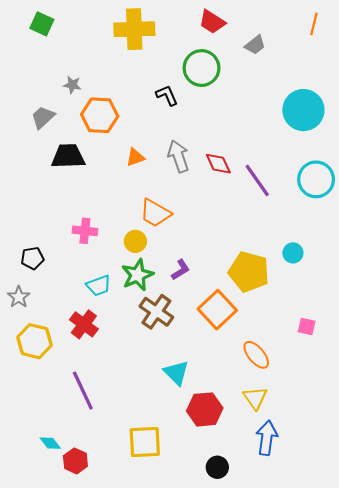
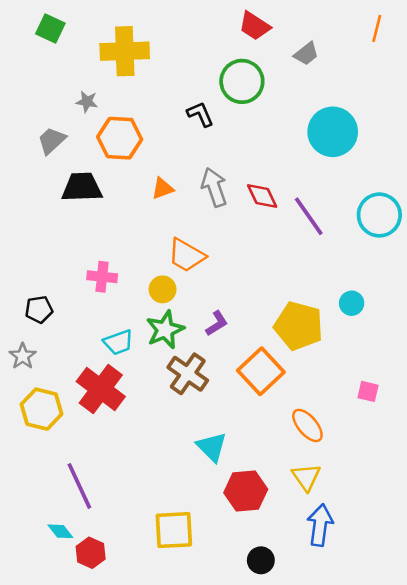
yellow cross: (134, 29) -> (125, 51), moved
cyan circle: (303, 110) -> (333, 132), moved
red cross: (84, 324) -> (101, 389), size x1.4
purple line: (83, 391) -> (79, 486), moved

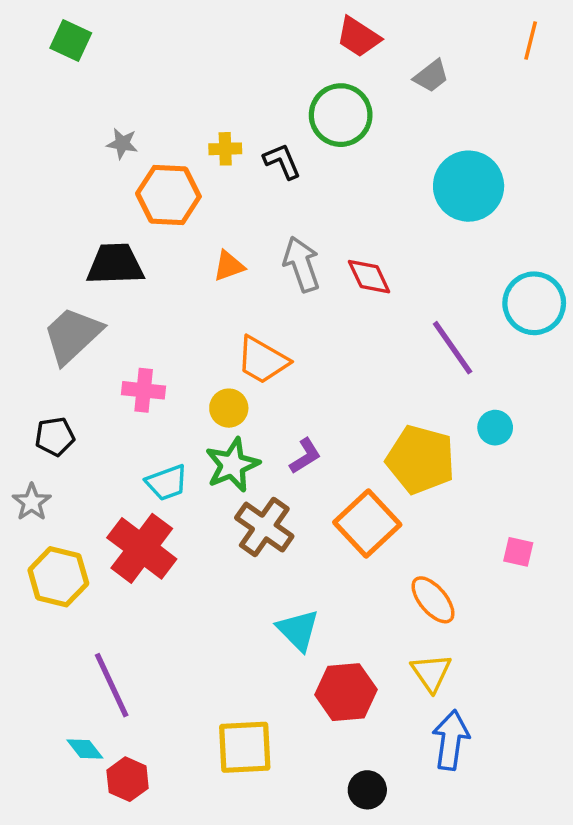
yellow cross: (125, 51) -> (225, 149), moved, size x0.5
gray trapezoid: (52, 141) -> (73, 335), moved, size x1.5
purple line: (309, 216) -> (453, 348), moved

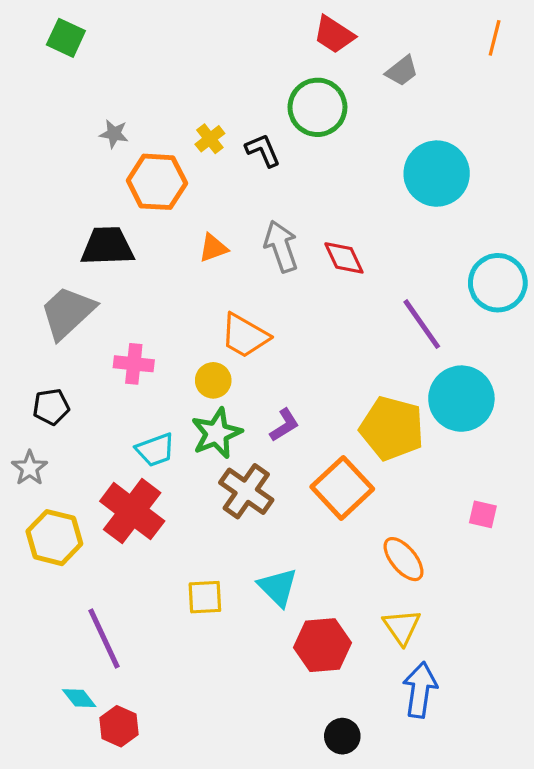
yellow cross: (225, 149) -> (210, 139), turned -36
cyan circle: (495, 428) -> (461, 399), size x2.0
yellow square: (245, 747) -> (205, 597), moved, size x0.7

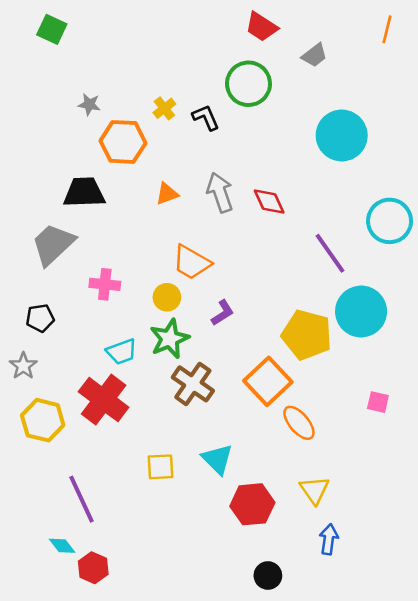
purple L-shape: (284, 425) -> (223, 313), moved
orange ellipse: (404, 559) -> (299, 423), moved
blue arrow: (420, 690) -> (329, 539), size x0.7

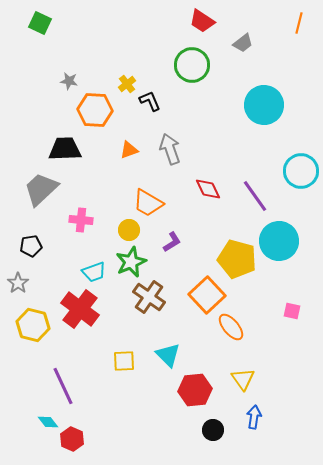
black L-shape: (206, 117) -> (150, 101), moved
red diamond: (269, 201) -> (208, 189), moved
black circle: (268, 576) -> (213, 430), moved

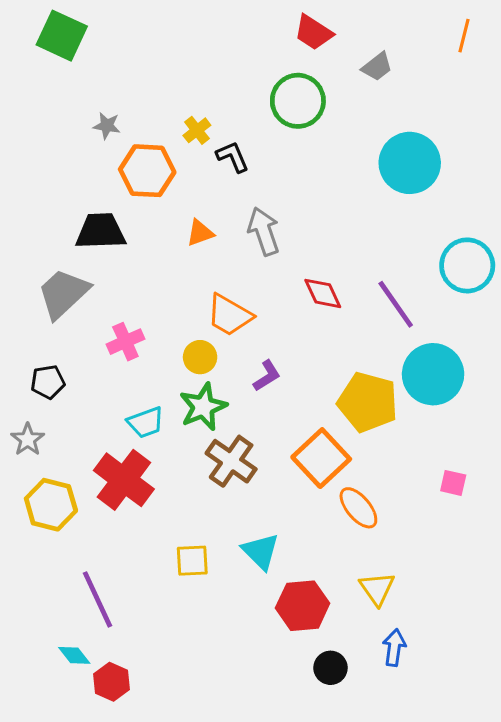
green square: (40, 23) -> (62, 36), size x1.4
pink cross: (81, 220) -> (125, 342), turned -30

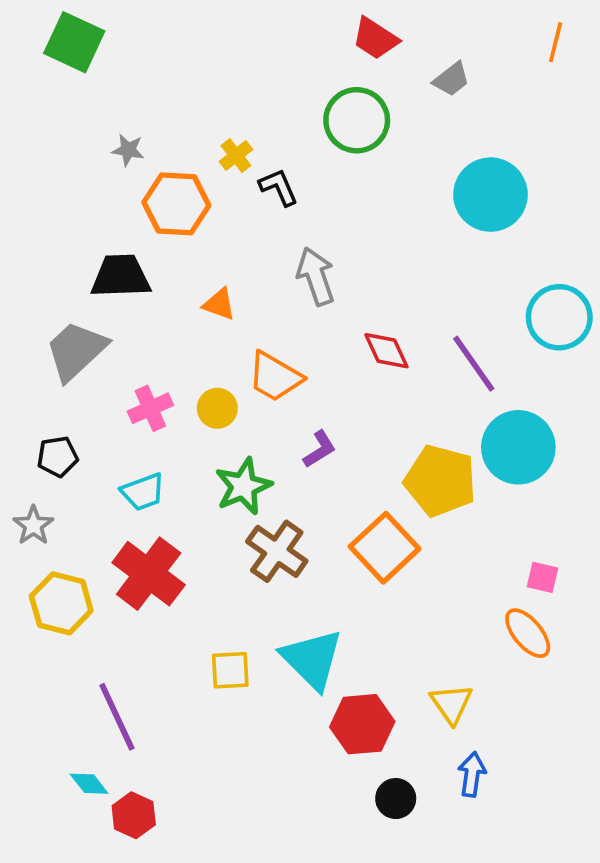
orange triangle: (200, 233) -> (219, 304), moved, turned 40
yellow circle: (200, 357) -> (217, 408), moved
cyan trapezoid: (146, 422) -> (143, 492), moved
orange ellipse: (358, 508) -> (528, 633), moved
cyan triangle: (261, 551) -> (312, 659), size x1.4

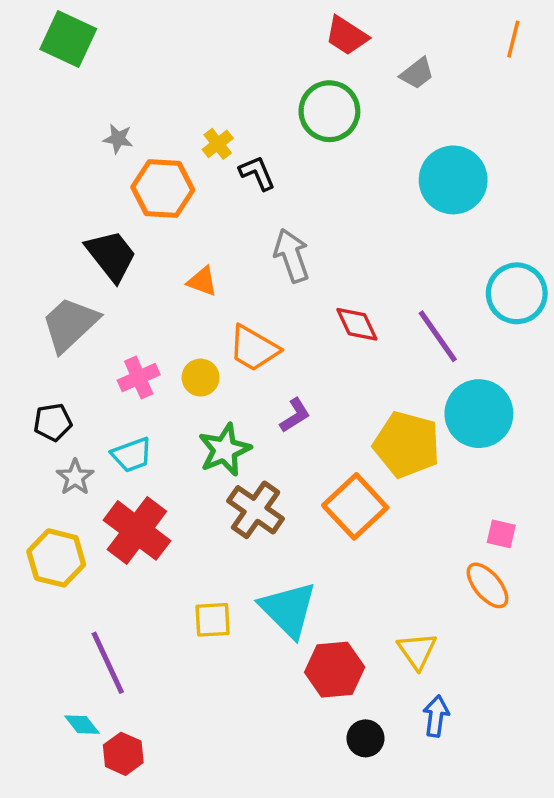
black trapezoid: (121, 276) -> (111, 256), turned 54
gray star: (33, 525) -> (75, 477), moved

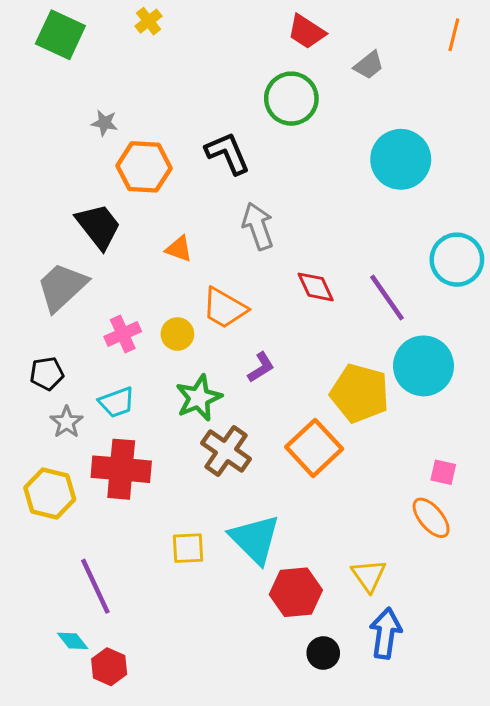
yellow cross: (218, 144) -> (149, 21), moved
black L-shape: (257, 173) -> (228, 153), size x1.4
red cross: (137, 530) -> (121, 469), turned -32
blue arrow: (436, 716) -> (386, 633), size x1.4

